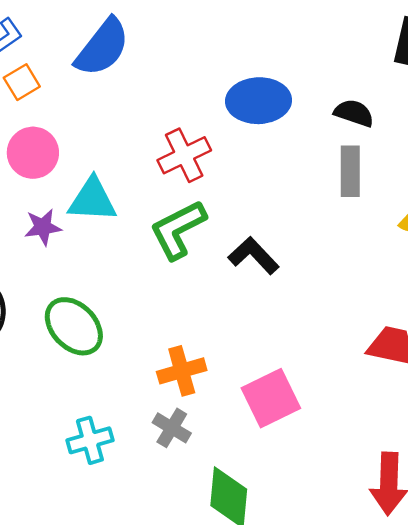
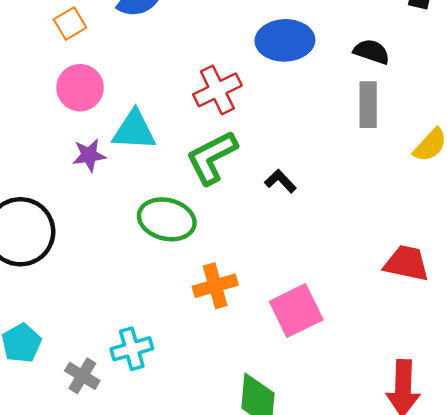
black L-shape: (254, 256) -> (280, 181), size x0.7
green ellipse: (74, 326) -> (167, 219), moved, turned -32
gray cross: (172, 428) -> (82, 376), moved

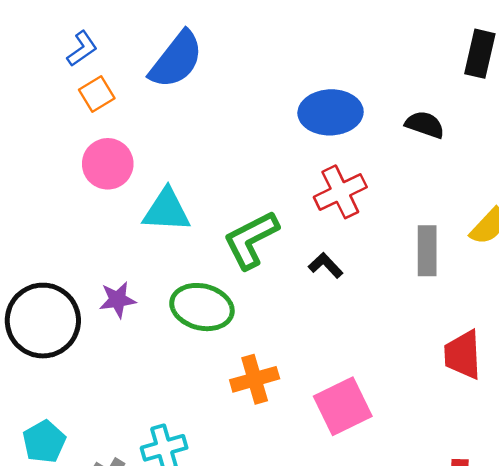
red cross: (217, 90) -> (340, 192), moved
gray rectangle: (368, 105) -> (427, 251), moved
purple star: (89, 155) -> (118, 300), moved
red trapezoid: (406, 263) -> (463, 355), turned -105

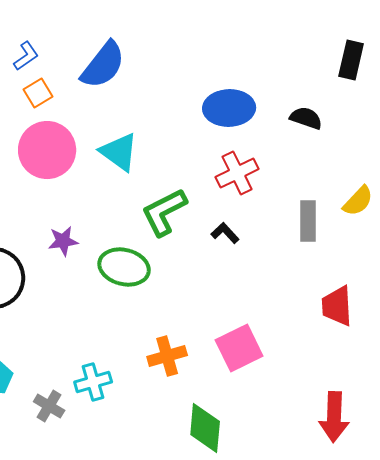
pink circle: (108, 164) -> (47, 150), size x1.4
cyan triangle: (166, 210) -> (119, 152), moved, turned 33
purple star: (118, 300) -> (63, 241), moved
orange cross: (255, 379) -> (167, 356), moved

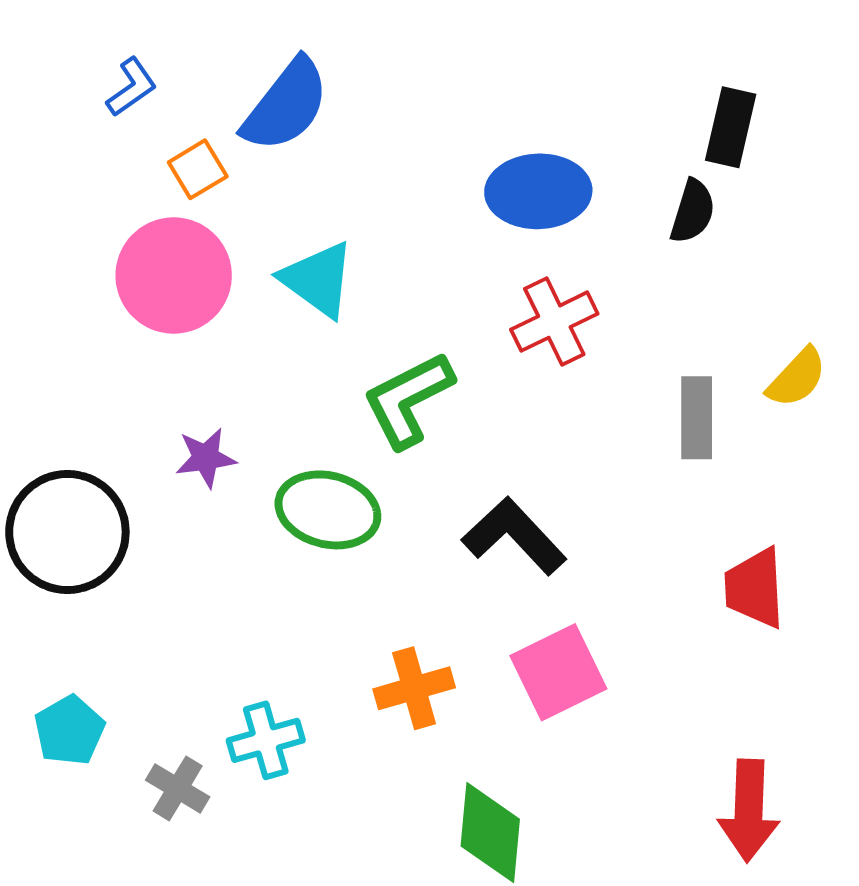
black rectangle: (351, 60) -> (731, 127), moved
orange square: (38, 93) -> (198, 169), moved
black semicircle: (306, 118) -> (693, 211), turned 88
black L-shape: (225, 233) -> (514, 536), moved, size x1.8

